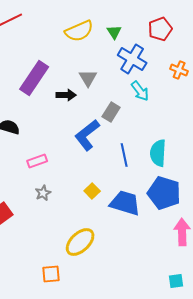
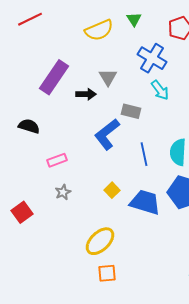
green triangle: (114, 32) -> (134, 19), moved
gray rectangle: (111, 112) -> (131, 111), turned 72
orange square: (51, 274) -> (107, 273), moved

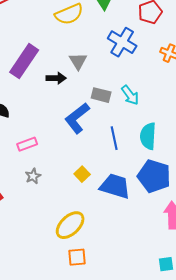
cyan arrow: (160, 90) -> (130, 95), moved

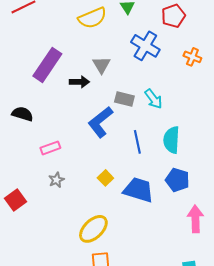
blue pentagon: (154, 176) -> (177, 180), size x0.7

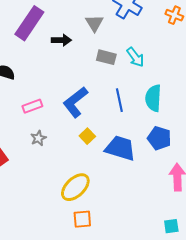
gray triangle: (101, 65) -> (94, 23), moved
blue L-shape: (100, 122) -> (75, 102), moved

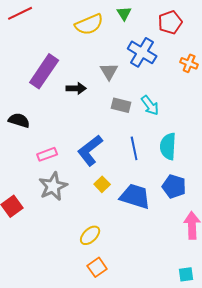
gray star: (38, 138) -> (53, 186), size x1.8
yellow ellipse: (75, 187) -> (90, 235), size x0.7
orange square: (82, 219) -> (97, 267), turned -30

